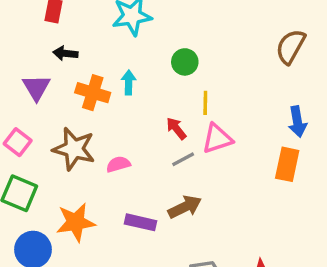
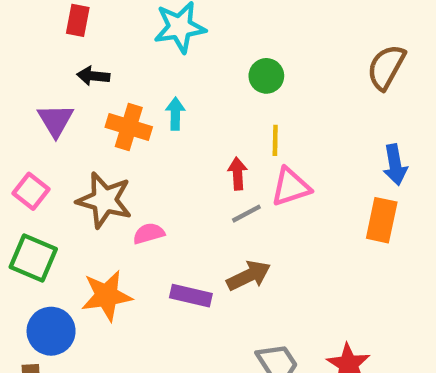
green circle: (185, 62) -> (266, 76), moved
red arrow: (176, 128) -> (237, 174), turned 35
pink semicircle: (118, 164) -> (149, 233), moved

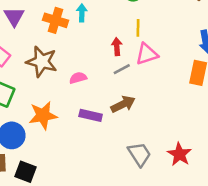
pink semicircle: (149, 233) -> (78, 78), moved

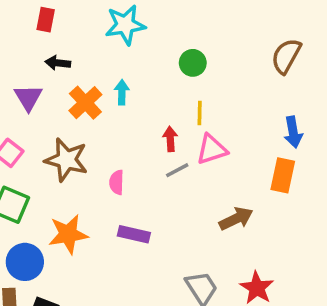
orange cross: (55, 20) -> (85, 103), turned 30
pink semicircle: (78, 78) -> (117, 182), turned -72
brown arrow: (123, 104) -> (236, 219), moved

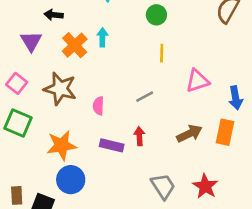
blue arrow: (293, 132) -> (236, 98), moved
red arrow: (170, 139) -> (139, 136), moved
pink triangle: (212, 149) -> (197, 81), moved
orange rectangle: (283, 175) -> (225, 132), moved
blue circle: (25, 262) -> (71, 180), moved

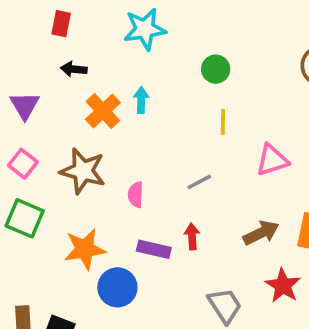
purple triangle: (31, 41) -> (25, 105), moved
blue circle: (71, 180) -> (117, 287), moved
red star: (205, 186) -> (283, 286), moved

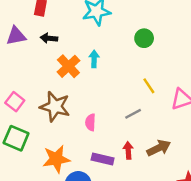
purple triangle: (25, 105) -> (16, 36), moved, turned 50
yellow line: (223, 122) -> (149, 86), moved, turned -35
brown arrow: (261, 233) -> (159, 148), moved

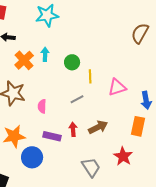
green circle: (144, 38) -> (72, 62), moved
yellow line: (149, 86) -> (90, 76), turned 32

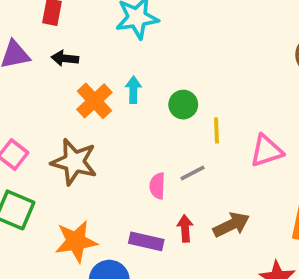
pink semicircle: (42, 106) -> (157, 186), moved

